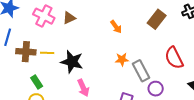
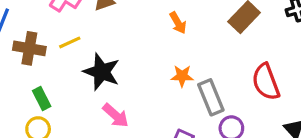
yellow line: (47, 53) -> (70, 42), moved, turned -32
pink arrow: (83, 88) -> (116, 115), turned -30

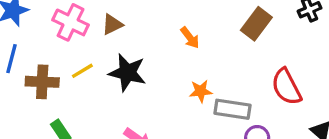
black star: (102, 72) -> (127, 73), moved
gray rectangle: (211, 97) -> (232, 109), turned -52

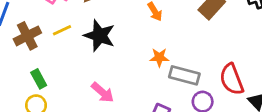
brown cross: (42, 82) -> (27, 36), turned -36
red semicircle: (286, 87) -> (232, 79), moved

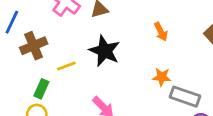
yellow line: (62, 30) -> (66, 66), moved
green rectangle: (39, 79) -> (41, 89), turned 48

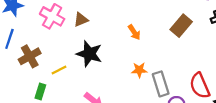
gray rectangle: (185, 97) -> (161, 84), turned 60

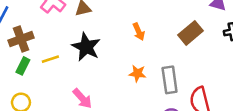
gray rectangle: (161, 84) -> (170, 80), moved
green rectangle: (40, 91) -> (23, 66), moved

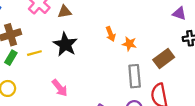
brown rectangle: (191, 33) -> (164, 58), moved
orange star: (137, 73) -> (129, 44), moved

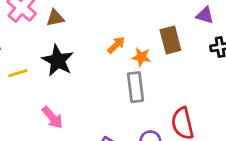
orange arrow: (111, 34) -> (116, 45), turned -112
brown rectangle: (164, 58) -> (170, 40), moved, turned -66
gray rectangle: (135, 76) -> (136, 87), moved

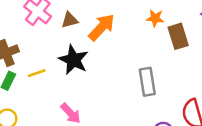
orange arrow: (116, 45) -> (102, 27), moved, size x1.6
orange star: (141, 57) -> (155, 18), moved

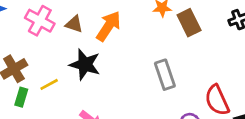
brown triangle: (70, 20) -> (74, 24), turned 42

